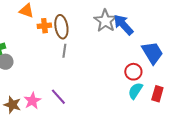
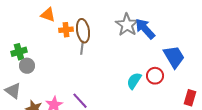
gray line: (64, 51) -> (82, 48), moved
cyan semicircle: (135, 91) -> (134, 81), moved
red rectangle: (157, 94) -> (190, 98), moved

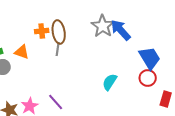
orange triangle: (48, 15) -> (22, 52), moved
red circle: (155, 76) -> (148, 78), moved

